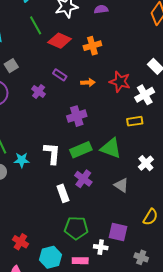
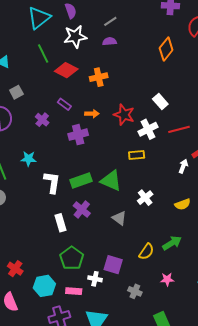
purple cross: (77, 116) -> (78, 135), moved
cyan star: (22, 160) -> (29, 159), moved
green pentagon: (76, 228) -> (72, 258), turned 30

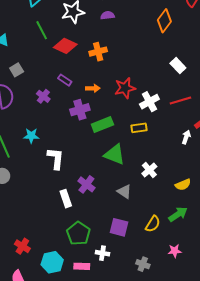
white rectangle: (160, 101) -> (178, 66), moved
red star: (124, 115) -> (125, 88), turned -30
green rectangle: (81, 180) -> (102, 124), moved
yellow semicircle: (183, 204) -> (183, 185), moved
purple square: (113, 265) -> (119, 227), moved

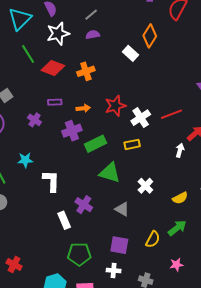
white rectangle: (178, 66) -> (130, 53), moved
purple rectangle: (65, 80) -> (55, 102), turned -32
green pentagon: (78, 233) -> (79, 254), turned -30
red cross: (22, 246) -> (14, 265), moved
white cross: (102, 253) -> (114, 271), moved

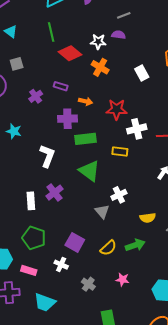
white star: (58, 34) -> (98, 42), moved, size x0.7
white rectangle: (130, 53) -> (142, 73), moved
orange cross: (86, 71) -> (100, 67), turned 30
white L-shape: (51, 181) -> (47, 156), moved
gray triangle: (122, 209) -> (102, 211), moved

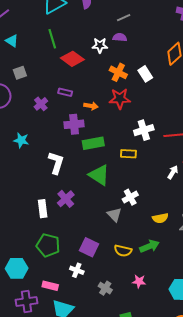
orange cross: (100, 67) -> (118, 72), moved
red star: (117, 109) -> (120, 99), moved
yellow semicircle: (108, 248) -> (123, 251), turned 60
pink rectangle: (29, 270) -> (50, 286), moved

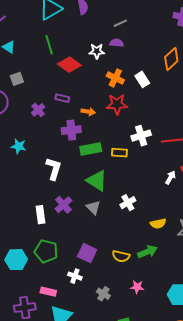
yellow rectangle: (128, 154) -> (119, 153), moved
gray triangle: (114, 215) -> (93, 207), moved
cyan hexagon: (17, 268) -> (16, 260), moved

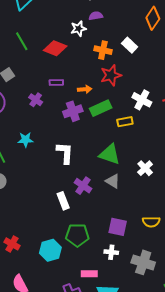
green line: (49, 45) -> (22, 41), moved
white cross: (141, 136) -> (142, 100), turned -30
green rectangle: (91, 149) -> (101, 108), moved
gray cross: (103, 294) -> (143, 262), size x1.6

